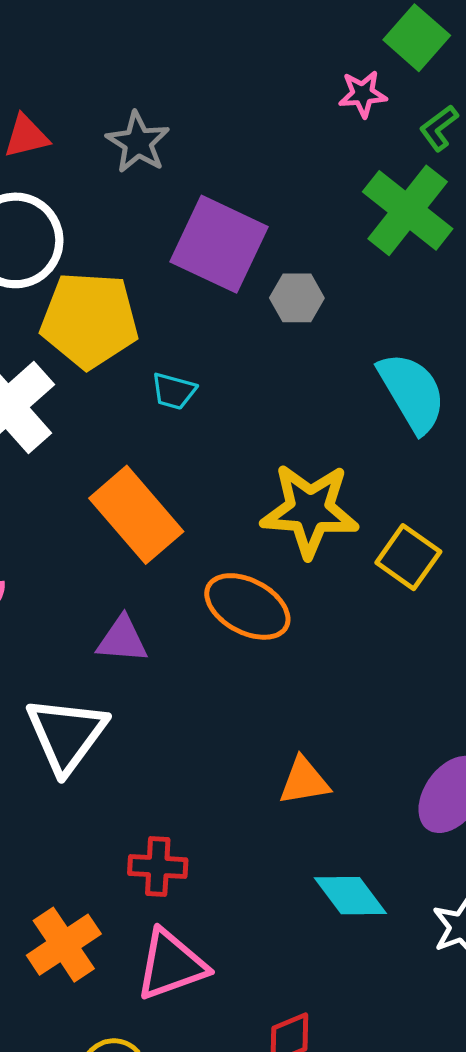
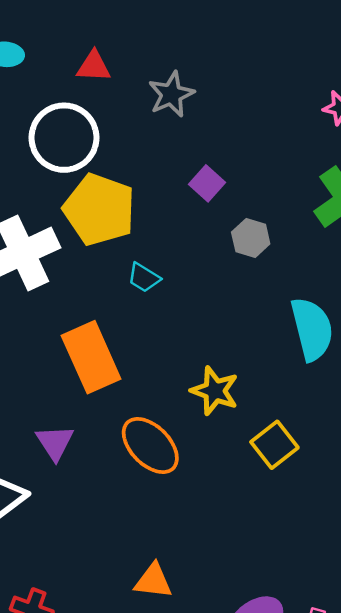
purple square: (219, 244) -> (207, 183), size x0.5
yellow star: (310, 510) -> (215, 391), size x0.7
purple triangle: (122, 640) -> (55, 442), turned 36

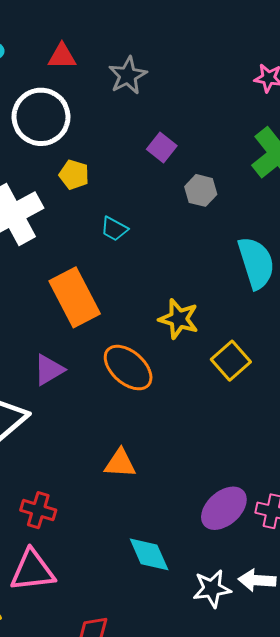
yellow pentagon: (99, 210) -> (74, 175), size x0.5
purple triangle: (55, 442) -> (49, 370), turned 36
orange triangle: (153, 581) -> (120, 463), moved

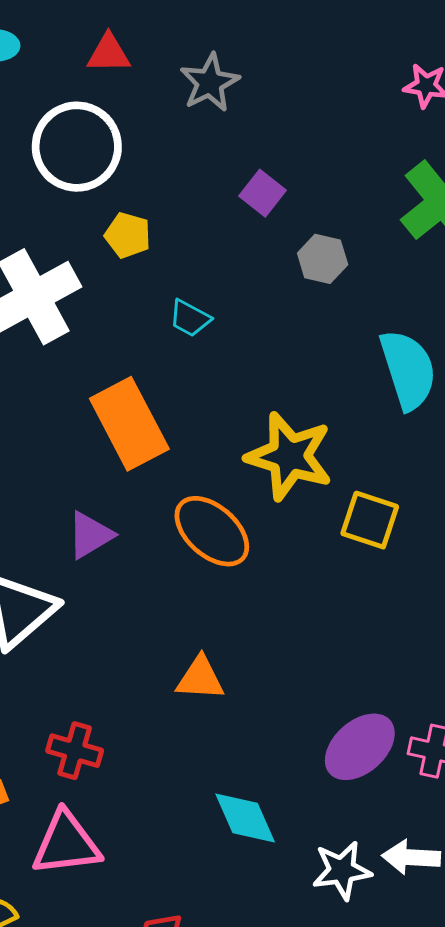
yellow star: (179, 319) -> (289, 456), size x1.4
yellow square: (231, 361) -> (370, 520), turned -30

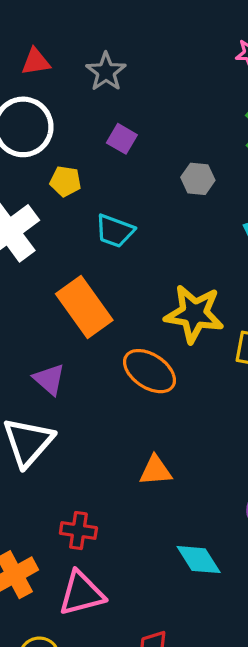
purple square: (263, 193) -> (122, 139), moved
cyan trapezoid: (190, 318) -> (115, 231), size x1.4
purple triangle: (90, 535) -> (49, 379), moved, turned -40

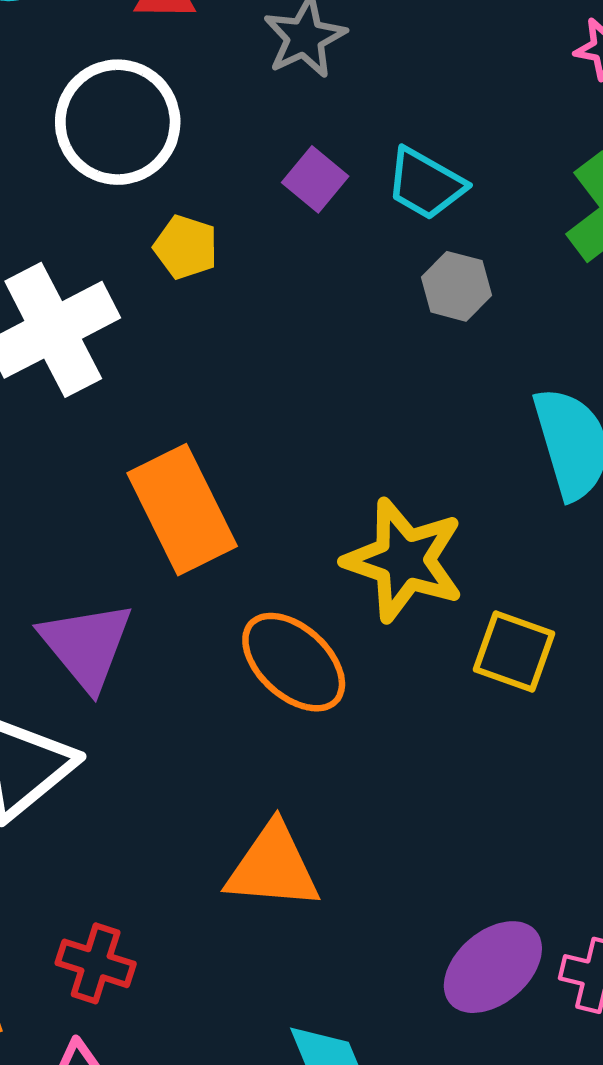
cyan trapezoid: (115, 231) -> (426, 184), moved
purple triangle: (49, 379) -> (86, 645), size x1.4
orange triangle: (156, 471) -> (273, 867), size x1.4

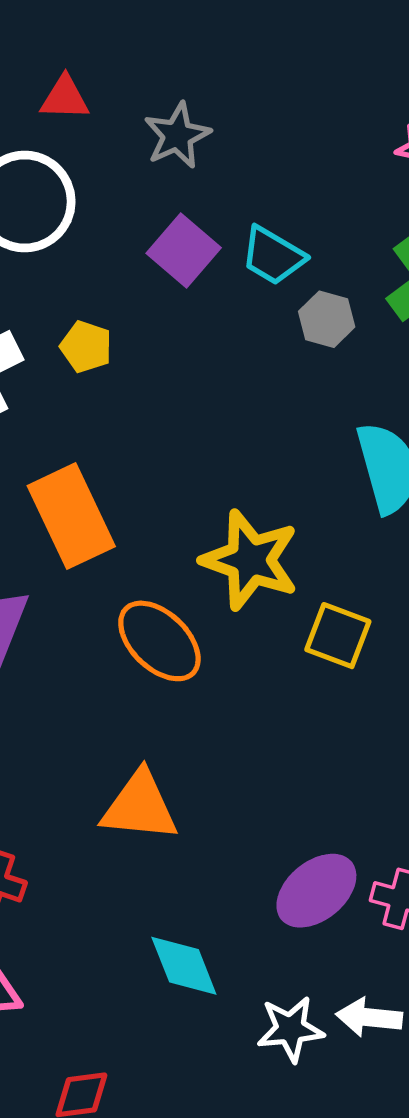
purple square: (315, 179) -> (184, 251), size x1.4
yellow pentagon: (186, 247) -> (86, 347), moved
gray hexagon: (456, 286) -> (327, 319), moved

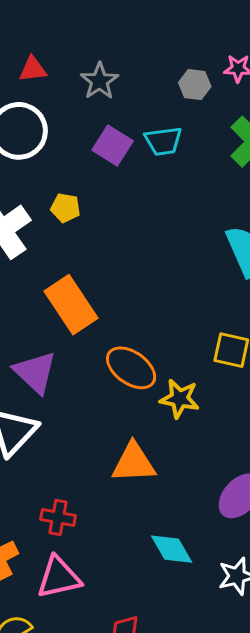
cyan trapezoid: (273, 256) -> (163, 141), turned -30
gray hexagon: (327, 319) -> (195, 85), moved
yellow star: (250, 560) -> (180, 399), moved, size x0.7

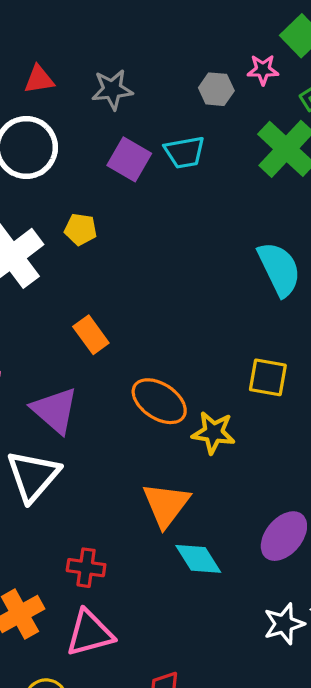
gray star: (99, 81) -> (112, 90), turned 30
orange rectangle: (71, 305) -> (91, 335), size x0.6
orange triangle: (134, 463) -> (166, 505), turned -48
cyan diamond: (172, 549) -> (198, 559), moved

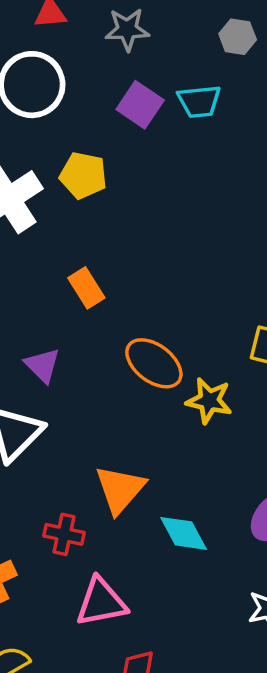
yellow pentagon: (81, 229) -> (83, 175), size x1.4
purple triangle: (55, 410) -> (42, 365), size x0.7
orange triangle: (166, 505) -> (120, 489), moved
pink triangle: (90, 633) -> (101, 602), moved

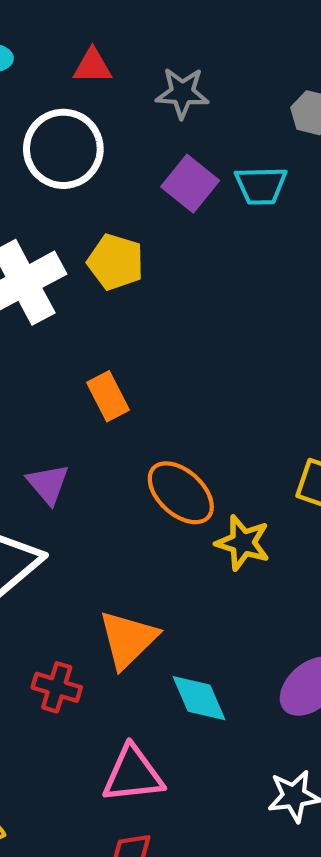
pink triangle: (101, 602) -> (133, 774), moved

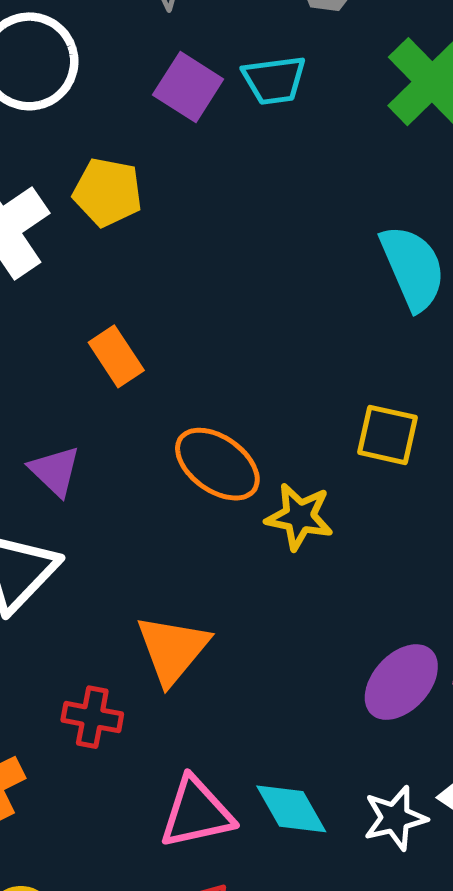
cyan diamond: (199, 698) -> (291, 809), moved

